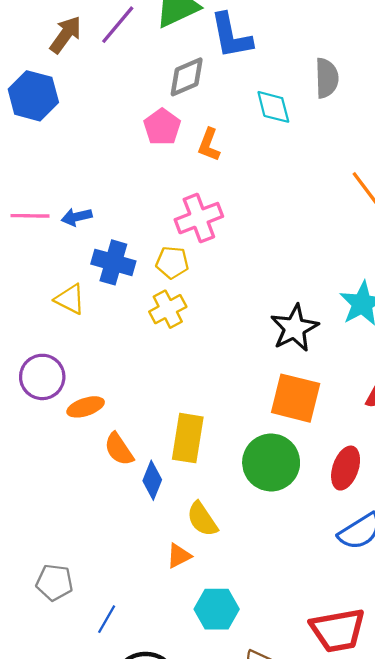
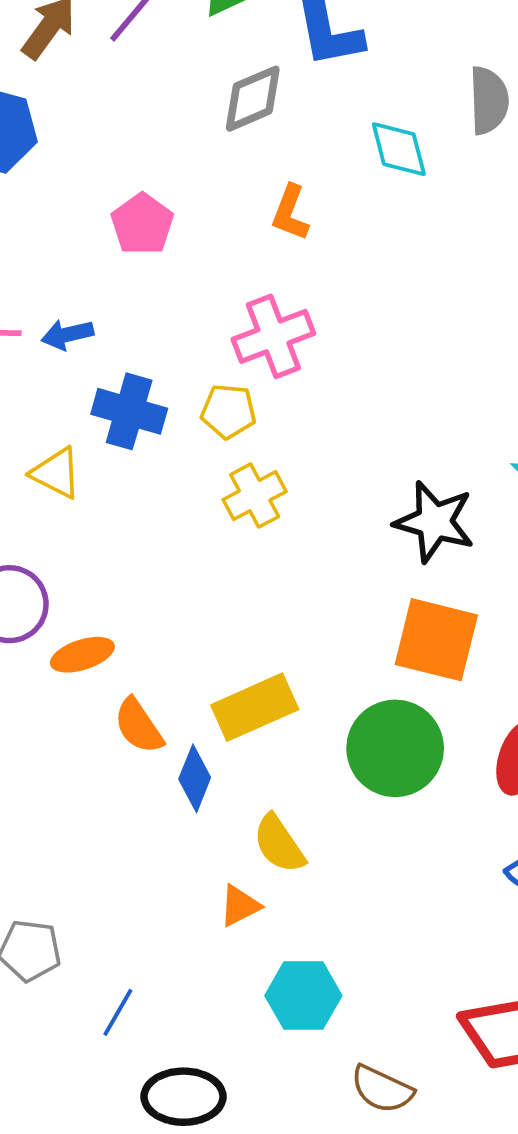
pink pentagon: (162, 127) -> (142, 224), moved
yellow cross: (168, 309) -> (255, 496), moved
black star: (294, 328) -> (434, 522), turned -30
yellow rectangle: (188, 438) -> (255, 707), turned 57

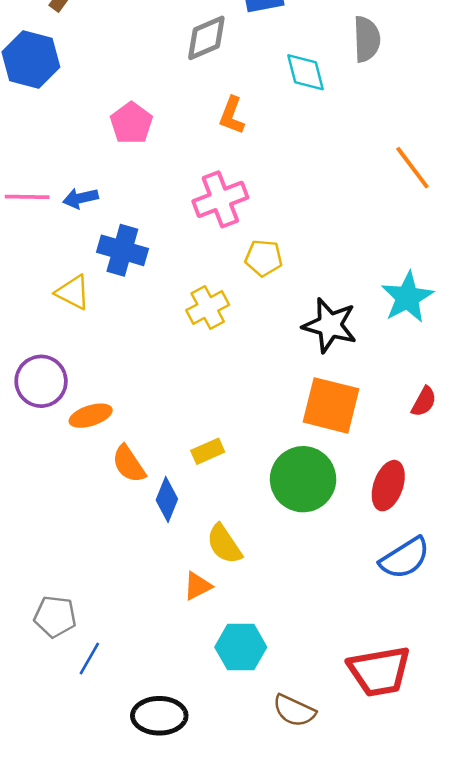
yellow pentagon: (228, 411) -> (264, 258), moved
yellow rectangle: (255, 707) -> (208, 451), size x0.6
blue line: (118, 1012) -> (89, 659), moved

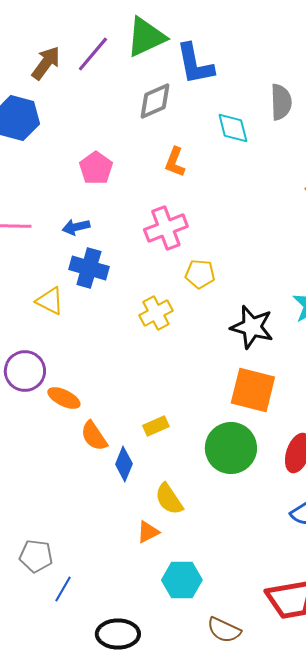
blue arrow: (80, 198) -> (76, 227), moved
orange ellipse: (91, 416) -> (64, 398), turned 44

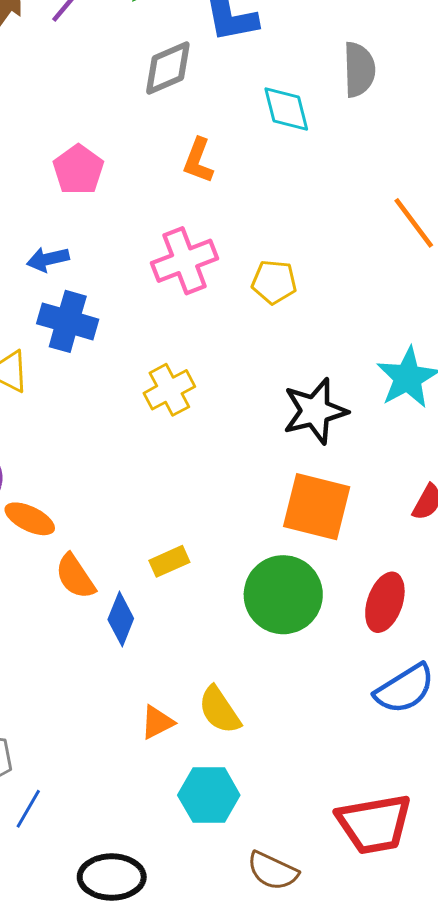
yellow pentagon: (200, 274) -> (274, 282), moved
black star: (252, 327) -> (315, 411), turned -30
yellow semicircle: (169, 499) -> (219, 710), moved

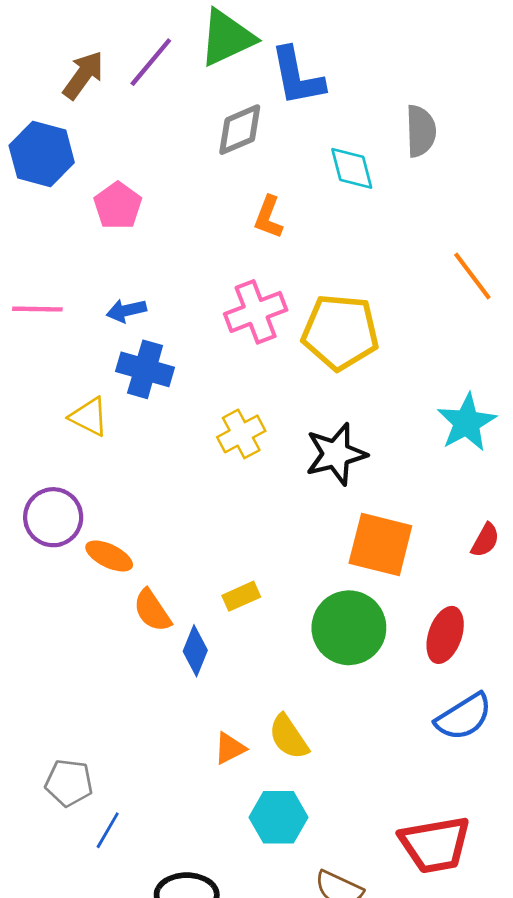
pink pentagon: (78, 170) -> (118, 206), moved
yellow pentagon: (274, 282) -> (340, 332), size x1.8
black star: (315, 411) -> (336, 454), moved

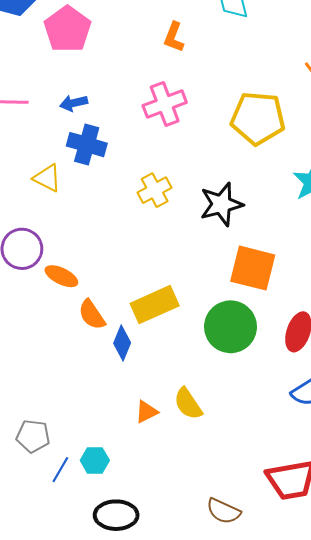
pink pentagon: (118, 206) -> (67, 29), size x1.4
yellow pentagon: (340, 332) -> (258, 118), moved
yellow rectangle: (241, 596) -> (155, 305), size x1.8
cyan hexagon: (279, 817) -> (95, 460), moved, size x0.7

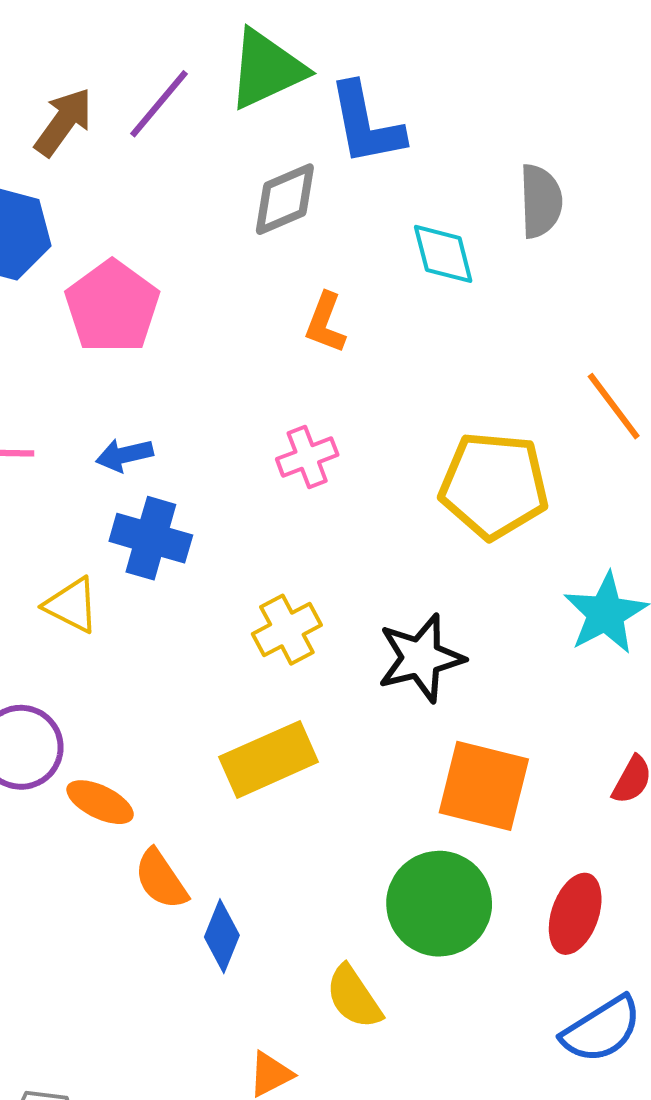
pink cross: (165, 104) -> (307, 457), size x0.7
yellow rectangle: (155, 305) -> (269, 759), moved
yellow semicircle: (188, 404) -> (354, 997), moved

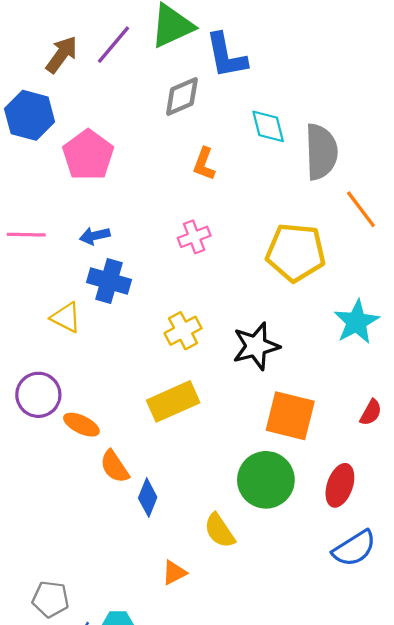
gray semicircle: (541, 201) -> (321, 152), moved, size x1.4

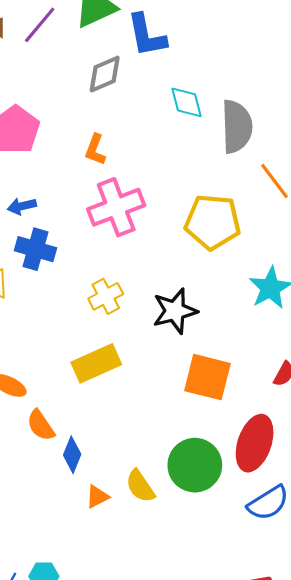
orange L-shape: (204, 164) -> (95, 150), moved
pink cross: (194, 237) -> (116, 207), size x1.8
green circle: (266, 480) -> (195, 465), moved
red ellipse: (340, 485) -> (255, 443), size x1.4
orange triangle: (174, 573) -> (97, 497), moved

